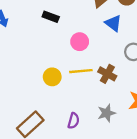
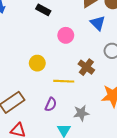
yellow line: (81, 71) -> (64, 81), moved
gray star: (107, 113) -> (81, 113), moved

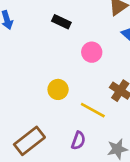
yellow line: (64, 81) -> (93, 110), turned 30

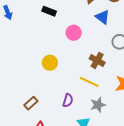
yellow line: (93, 110) -> (89, 82), moved
brown rectangle: (29, 141) -> (31, 103), size x0.6

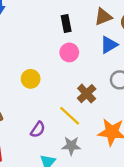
black rectangle: (49, 11) -> (66, 23), moved, turned 40
blue triangle: (103, 17) -> (109, 45), turned 35

